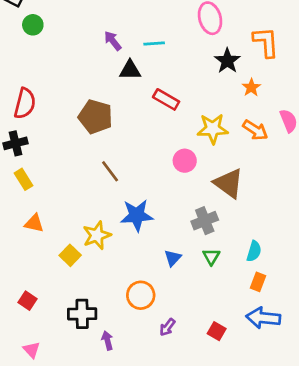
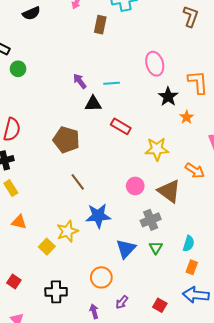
orange arrow: (255, 130) -> (195, 171), moved
pink circle: (185, 161) -> (135, 186), moved
blue triangle: (173, 258) -> (126, 249), size x1.5
purple arrow: (107, 341) -> (94, 311), moved

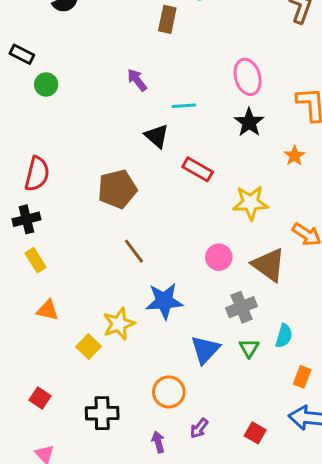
purple arrow: (80, 81) -> (137, 80), moved
black star: (168, 97) -> (249, 122), moved
black triangle: (93, 104) -> (157, 136), turned 42
brown pentagon: (66, 140) -> (117, 189), turned -30
cyan semicircle: (189, 244) -> (284, 336), moved

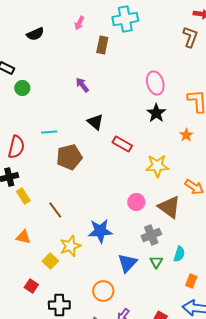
cyan line: (184, 106) -> (49, 132), moved
brown line: (134, 251) -> (55, 210), moved
yellow rectangle: (36, 260) -> (23, 196), moved
red square: (40, 398) -> (31, 286), moved

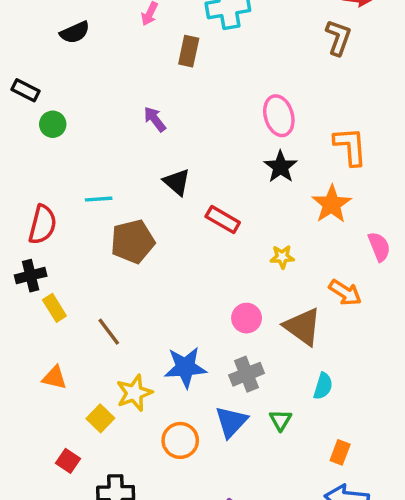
orange star: (186, 135) -> (332, 204), size x1.6
yellow star: (157, 166) -> (282, 257), size x0.6
gray cross: (151, 235) -> (247, 374), moved
cyan semicircle: (179, 254) -> (323, 386), moved
orange circle: (103, 291) -> (180, 440), moved

